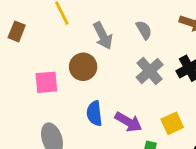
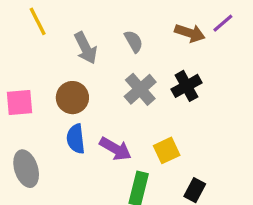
brown circle: (83, 67) -> (72, 98), moved

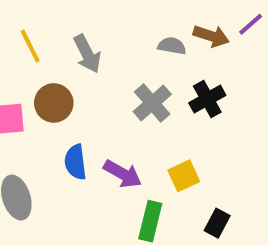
yellow line: (38, 21) -> (30, 46), moved
gray semicircle: (134, 41) -> (172, 46), moved, turned -50
brown circle: (72, 98) -> (54, 103), moved

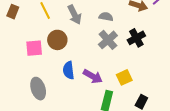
gray semicircle: (172, 46) -> (106, 17), moved

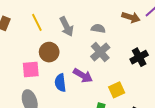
black cross: (136, 38) -> (139, 57), moved
pink square: (34, 48) -> (31, 69), moved
purple arrow: (93, 76) -> (83, 76), moved

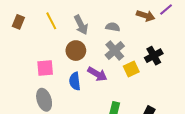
brown circle: (49, 52) -> (76, 51), moved
yellow square: (117, 90) -> (131, 69), moved

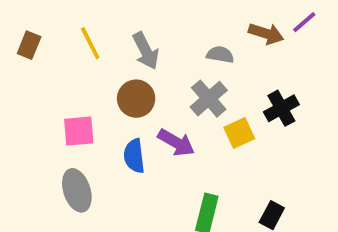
gray semicircle: (113, 27) -> (220, 55), moved

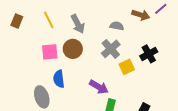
pink square: (79, 131) -> (50, 52), moved
purple arrow: (176, 143) -> (99, 87), moved
blue semicircle: (134, 156) -> (59, 79), moved

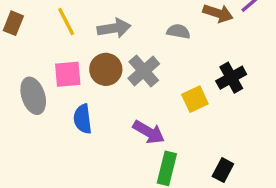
gray arrow: (78, 24) -> (114, 28), turned -72
gray cross: (111, 49) -> (144, 71), moved
gray ellipse: (42, 97) -> (33, 96), moved

